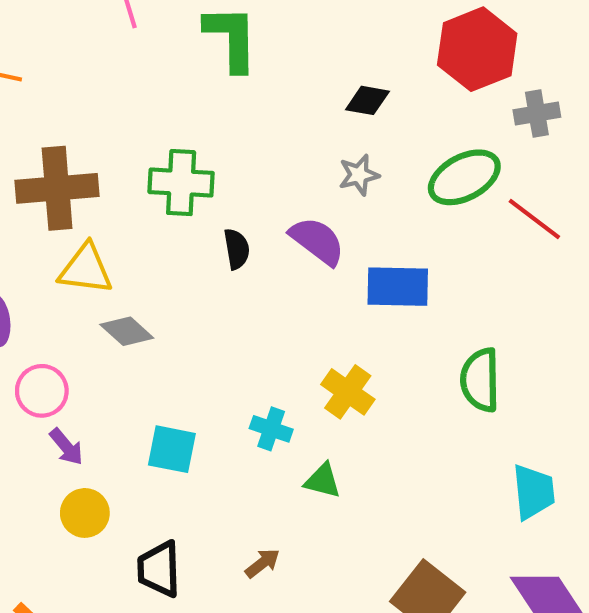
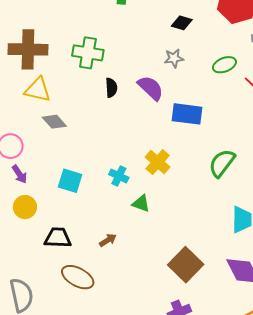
green ellipse: (464, 177) -> (224, 65), size x0.7
green semicircle: (480, 380) -> (222, 163), turned 32
black trapezoid: (159, 569) -> (58, 238), turned 88

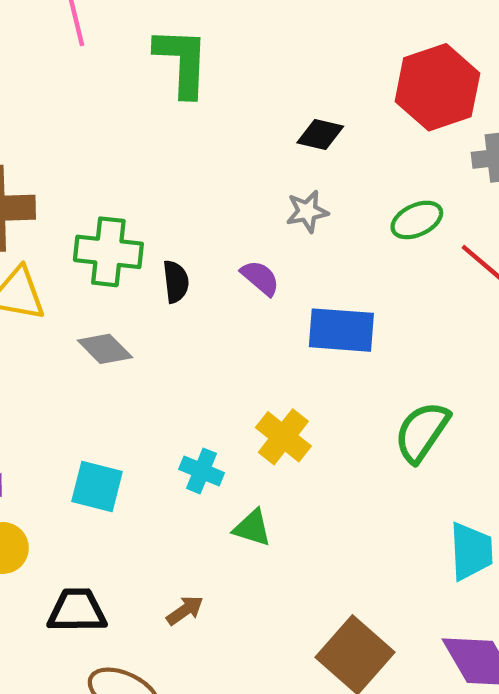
green cross: (88, 53) -> (108, 252), moved
purple semicircle: (151, 88) -> (260, 278), size x0.7
gray diamond: (54, 122) -> (105, 349), moved

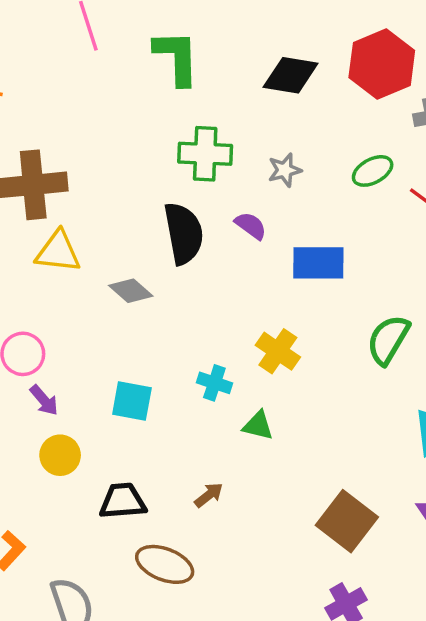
black diamond: (320, 135) -> (291, 75), moved, size x1.5
green cross: (108, 252) -> (205, 154), moved
black semicircle: (176, 282) -> (184, 233), size x1.8

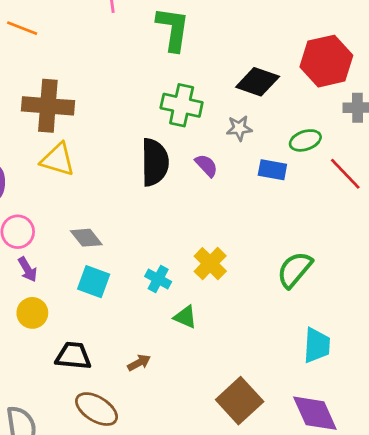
black diamond: (291, 75) -> (258, 82), moved
blue rectangle: (318, 263) -> (272, 170), moved, size x0.7
gray diamond: (131, 291) -> (86, 238), moved

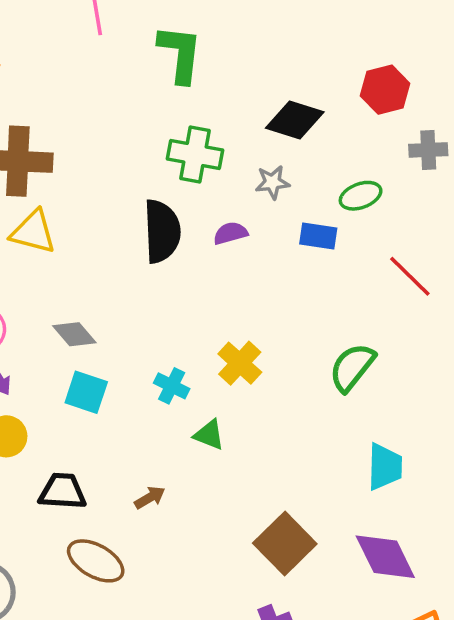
red hexagon: (326, 61) -> (385, 90), size x0.7
purple semicircle: (206, 165) -> (230, 233), turned -60
red line: (345, 174) -> (410, 276), moved

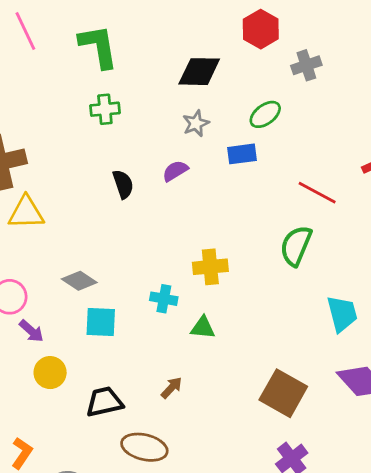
green cross: (195, 155) -> (105, 109), moved, size x0.7
black semicircle: (162, 231) -> (123, 184), size x0.6
red line: (410, 276) -> (317, 193), moved
yellow cross: (240, 363) -> (210, 267), turned -32

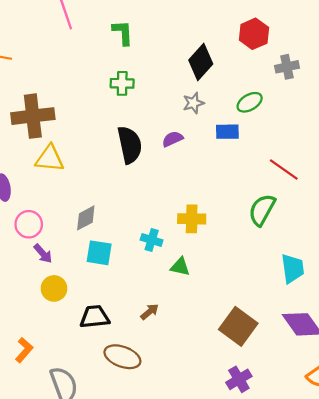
green L-shape: (98, 46) -> (123, 33), size x0.7
black diamond: (199, 72) -> (201, 62), turned -56
black semicircle: (123, 184) -> (130, 145), size x1.6
gray diamond: (79, 281) -> (86, 218), turned -68

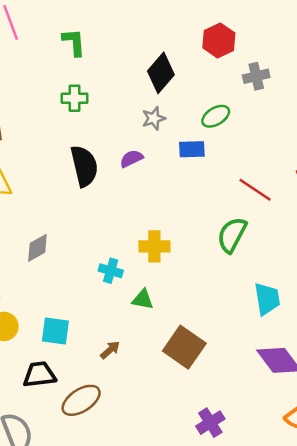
cyan square: (99, 253) -> (55, 331), moved
black trapezoid: (95, 317) -> (39, 375), moved
brown square: (238, 326) -> (184, 347), moved
brown ellipse: (122, 357) -> (81, 400), turned -52

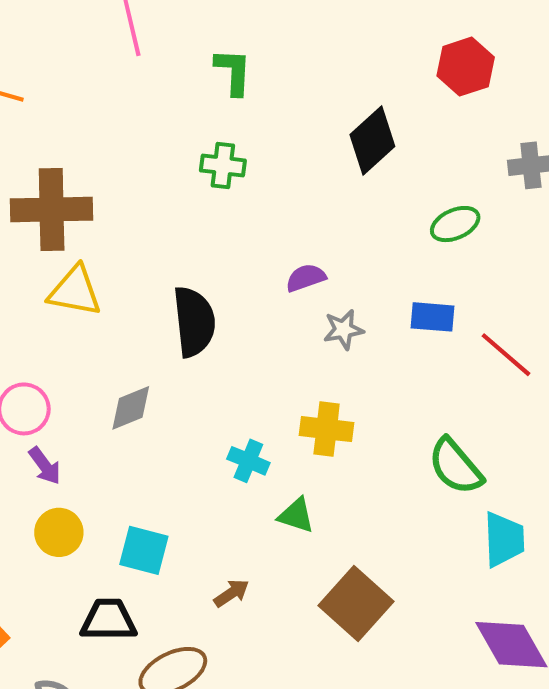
red hexagon: (219, 40) -> (466, 67), moved
gray star: (154, 118) -> (343, 330), moved
blue rectangle: (192, 149) -> (433, 317), moved
black semicircle: (84, 166) -> (194, 322), moved
green semicircle: (232, 235) -> (455, 466), moved, turned -75

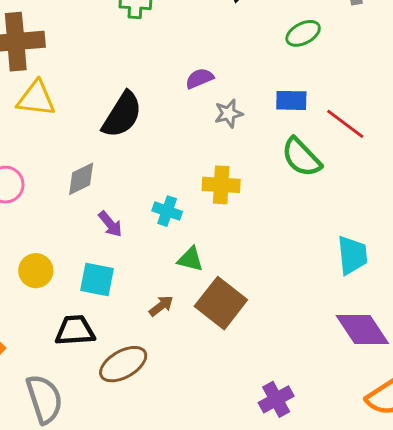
black semicircle: (194, 322) -> (122, 115), turned 42
purple arrow: (45, 466) -> (110, 224), moved
green semicircle: (455, 466) -> (301, 157), moved
green triangle: (296, 515) -> (190, 259), moved
brown square: (356, 603) -> (221, 303), moved

